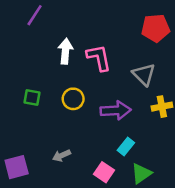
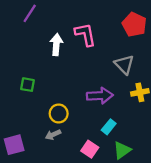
red pentagon: (155, 28) -> (134, 24), turned 30
pink L-shape: (99, 58) -> (85, 34), moved
yellow circle: (73, 99) -> (59, 113), moved

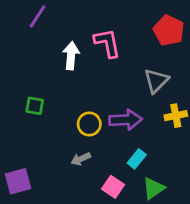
gray triangle: (124, 65) -> (156, 81), turned 30
yellow circle: (59, 113) -> (89, 124), moved
gray arrow: (53, 135) -> (81, 159), moved

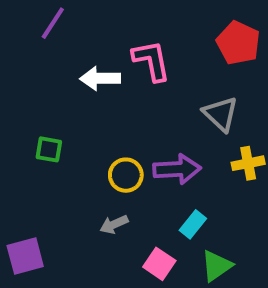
white arrow: (71, 56) -> (100, 78), turned -96
gray triangle: (156, 81) -> (220, 114), turned -32

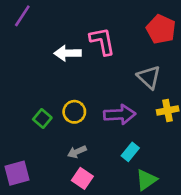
purple line: (53, 23) -> (22, 16), moved
green square: (49, 149) -> (42, 118), moved, turned 30
yellow circle: (126, 175) -> (74, 112), moved
pink square: (159, 264) -> (82, 178), moved

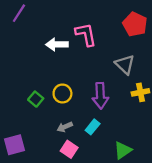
purple arrow: (120, 114) -> (100, 96), turned 90
cyan rectangle: (130, 152) -> (93, 127), moved

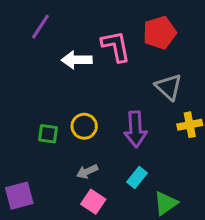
purple line: (19, 13) -> (40, 27), moved
red pentagon: (135, 24) -> (160, 33), moved, turned 30
green square: (36, 99) -> (48, 134), turned -32
cyan rectangle: (93, 127) -> (137, 178), moved

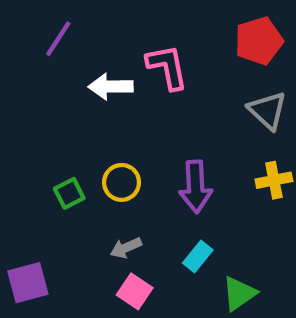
red pentagon: (160, 33) -> (259, 41), moved
gray triangle: (169, 87) -> (267, 111), moved
green square: (48, 134) -> (69, 193), turned -35

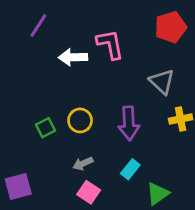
gray triangle: (267, 111) -> (162, 82), moved

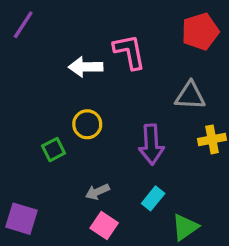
purple line: (38, 26) -> (23, 25), moved
gray triangle: (162, 82) -> (190, 96), turned -40
yellow circle: (80, 120) -> (87, 124), moved
purple square: (18, 187) -> (21, 219), turned 32

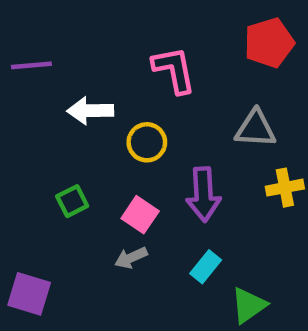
purple line: (23, 25) -> (31, 65), moved, turned 52
white arrow: (86, 67) -> (90, 111), moved
yellow circle: (87, 124) -> (147, 142), moved
pink square: (104, 225) -> (140, 215), moved

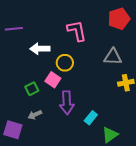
purple arrow: (203, 194) -> (67, 103), moved
pink square: (140, 215) -> (53, 80), moved
gray arrow: (131, 258) -> (35, 115), moved

